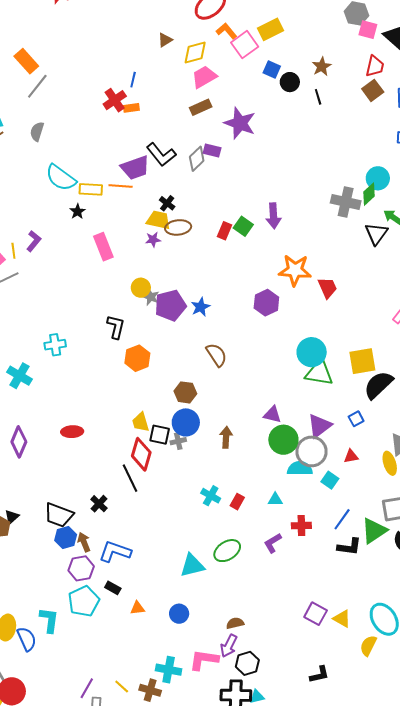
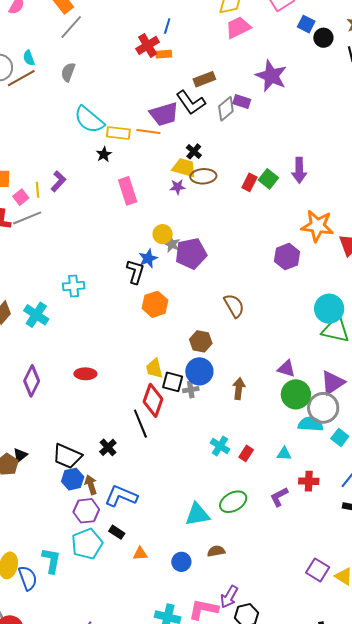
brown rectangle: (201, 107) -> (204, 79), moved
blue star: (201, 307) -> (148, 258), moved
brown semicircle: (235, 623) -> (216, 551), moved

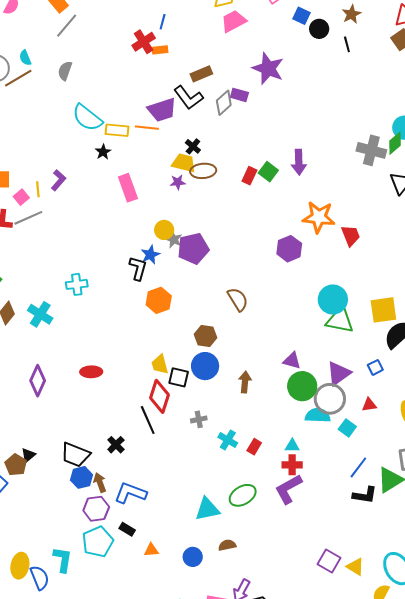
gray cross: (191, 390) -> (199, 419), moved
red cross: (309, 481) -> (292, 465), moved
purple L-shape: (279, 497) -> (288, 489), size x1.5

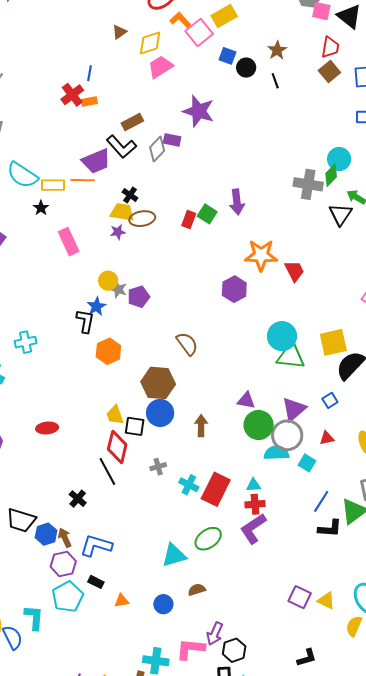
purple pentagon: (193, 249) -> (139, 297), size x0.7
brown hexagon: (206, 336) -> (158, 383), size x1.5
red rectangle: (254, 447) -> (216, 489), size x2.0
black trapezoid: (75, 455) -> (21, 520), moved

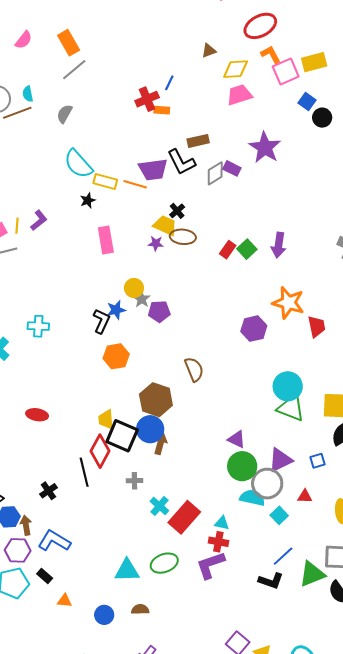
black square: (135, 426) -> (122, 436), size x1.5
brown arrow: (201, 426) -> (160, 444), moved
black L-shape: (330, 528) -> (271, 581), moved

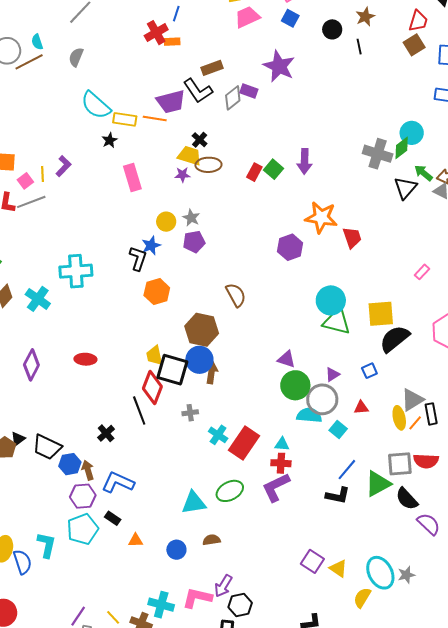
blue square: (307, 101) -> (290, 18), moved
gray star: (142, 299) -> (191, 218), moved
cyan cross: (38, 326) -> (76, 271), size x1.5
purple triangle: (280, 460) -> (332, 374), size x0.6

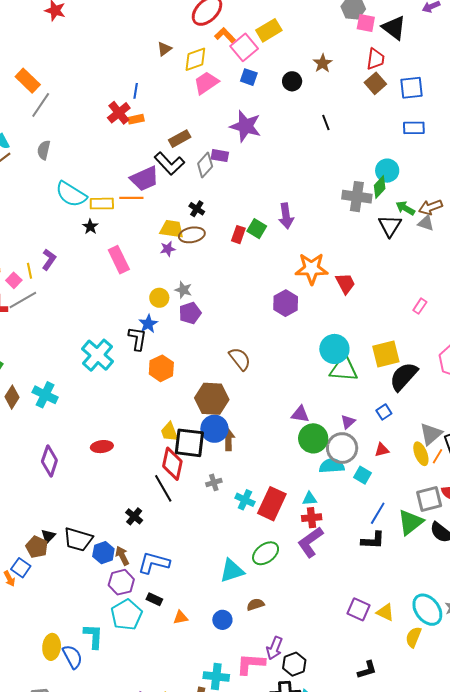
black line: (359, 47) -> (326, 123), moved
black cross: (200, 140) -> (197, 209), moved
cyan cross: (76, 271) -> (97, 355), moved, turned -36

